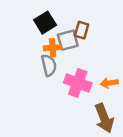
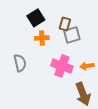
gray square: (68, 40) -> (72, 35), moved
gray semicircle: (49, 65) -> (20, 63), moved

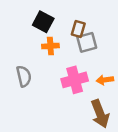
black square: (36, 18) -> (43, 22), turned -30
pink cross: (62, 66) -> (75, 80), turned -35

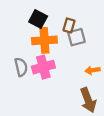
orange cross: (50, 46) -> (44, 40), size x1.6
pink cross: (75, 80) -> (43, 67), moved

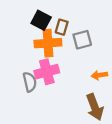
brown rectangle: (69, 25) -> (62, 27), moved
gray semicircle: (21, 67) -> (30, 82), moved

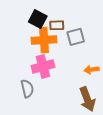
brown rectangle: (62, 27) -> (57, 25), turned 72
gray semicircle: (30, 82) -> (27, 89), moved

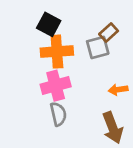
brown rectangle: (57, 25) -> (109, 32), moved, turned -40
gray semicircle: (27, 89) -> (58, 114), moved

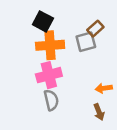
orange arrow: (118, 90) -> (104, 88), moved
brown arrow: (113, 128) -> (99, 112), size x0.6

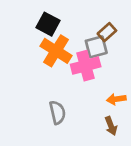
orange cross: (50, 45) -> (56, 51), turned 36
pink cross: (49, 75) -> (86, 66), moved

